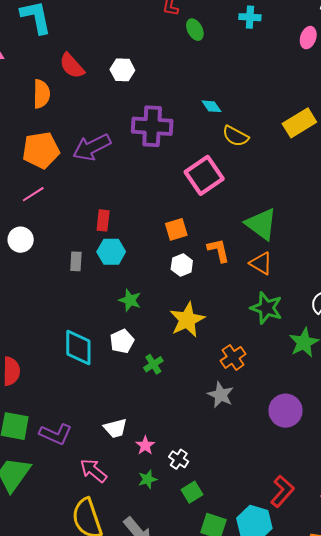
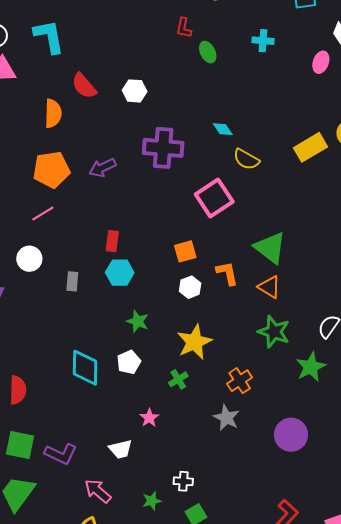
purple arrow: (92, 147) -> (102, 168), size x0.7
gray rectangle: (76, 261) -> (72, 281), moved
green cross: (153, 364) -> (178, 379), moved
pink star: (145, 445) -> (149, 418), moved
white cross: (179, 459) -> (183, 481), turned -30

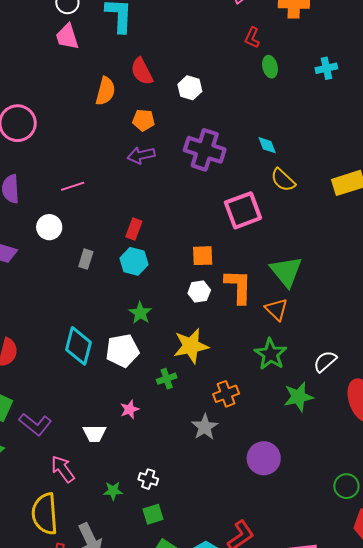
cyan cross: (263, 41) -> (326, 68), turned -30
orange pentagon: (51, 170) -> (143, 120), moved, size x0.6
orange L-shape: (227, 273) -> (238, 286), size x1.4
white pentagon: (129, 362) -> (122, 351), size x1.4

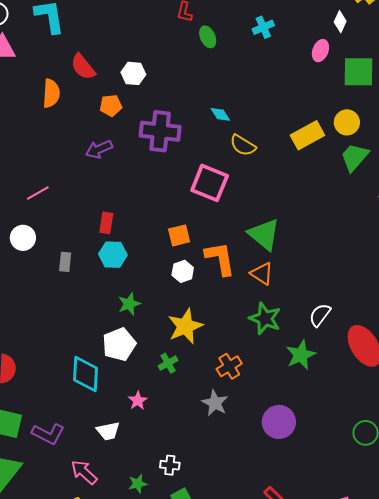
orange pentagon: (143, 120) -> (111, 106), moved
pink square: (243, 210) -> (210, 183), turned -36
green star: (140, 313) -> (129, 304), turned 30
cyan diamond: (79, 346) -> (85, 374), moved

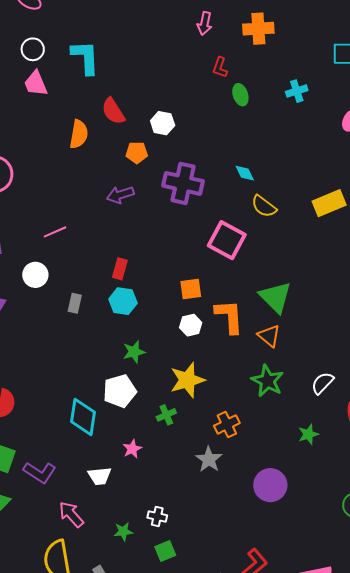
green star: (301, 355) -> (308, 434), moved, size x0.7

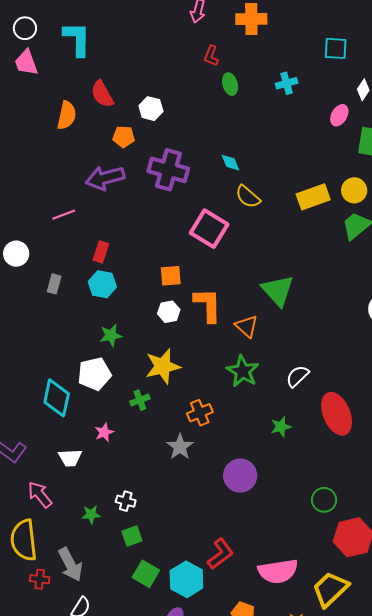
purple arrow: (120, 195) -> (105, 178), size x1.4
pink line: (55, 232) -> (64, 215), moved
green triangle: (275, 297) -> (278, 291), moved

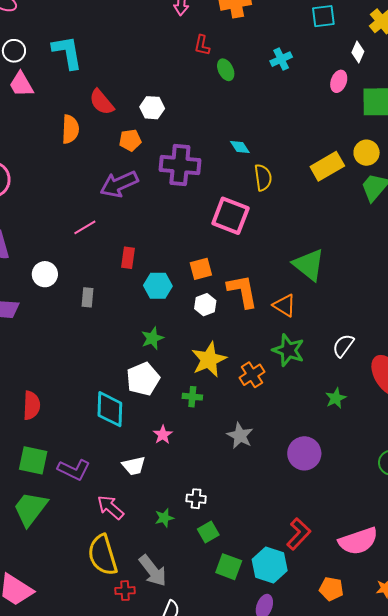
yellow semicircle: (248, 197) -> (263, 178), turned -128
cyan hexagon: (102, 284) -> (158, 286), moved
green cross: (140, 400) -> (192, 397), turned 36
orange cross: (200, 413) -> (252, 375), moved

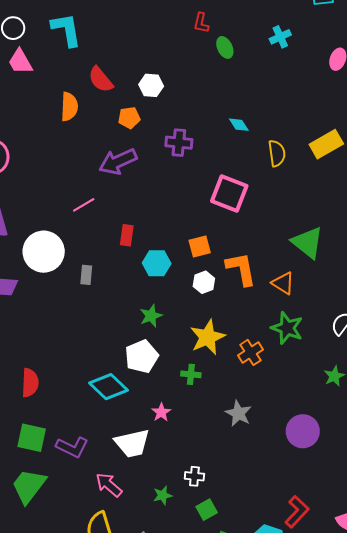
purple cross: (180, 165) -> (179, 143), size x0.7
yellow semicircle: (263, 178) -> (277, 153), moved
white circle: (45, 274) -> (44, 252), size x1.6
cyan diamond: (110, 409) -> (108, 387), turned -48
white trapezoid: (134, 466) -> (132, 443), size x1.5

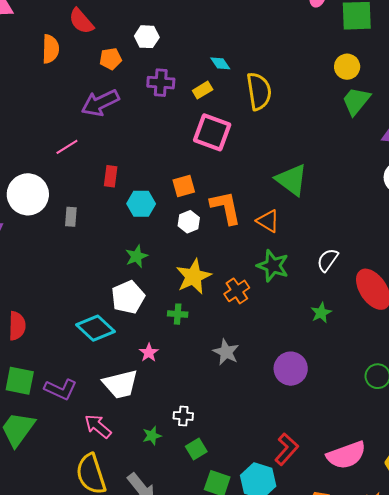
white hexagon: (151, 85) -> (147, 37), moved
yellow rectangle: (326, 144) -> (203, 90), moved, size x0.6
yellow semicircle: (277, 153) -> (259, 91), size x1.4

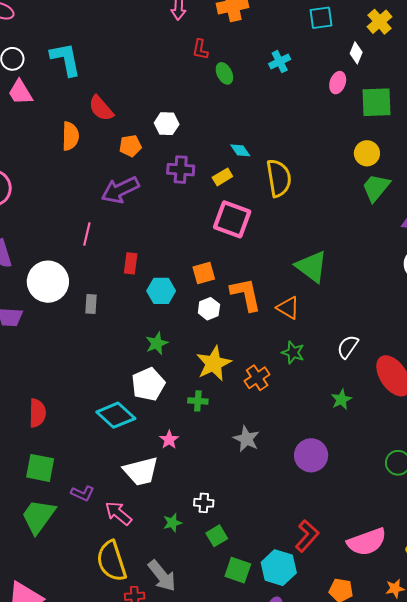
pink line: (67, 147) -> (87, 234), turned -45
green star: (273, 266) -> (293, 353), size x0.7
purple L-shape: (61, 389) -> (82, 493), moved, size x0.7

